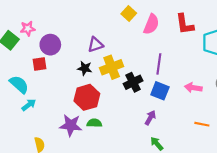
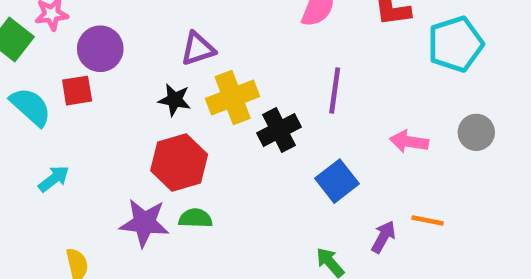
cyan semicircle: (19, 84) -> (31, 107), moved
blue square: (160, 91) -> (337, 181), moved, turned 30
purple arrow: (150, 118) -> (383, 237), moved

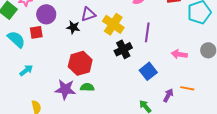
yellow cross: (233, 98) -> (113, 24), moved, turned -35
black star: (175, 100) -> (73, 27), moved

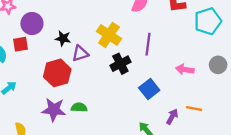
purple triangle: (88, 14) -> (80, 53), moved
red hexagon: (80, 63) -> (57, 73), moved

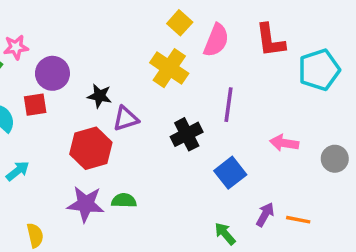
yellow cross: (109, 35) -> (169, 68), moved
gray circle: (218, 65) -> (335, 159), moved
orange line: (194, 109) -> (298, 220), moved

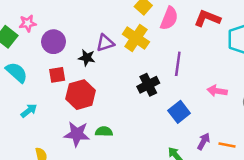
red L-shape: (270, 40) -> (207, 18), turned 120
red square: (35, 105) -> (57, 75), moved
purple triangle: (126, 119) -> (105, 43), moved

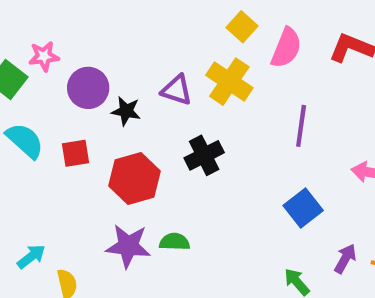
purple triangle: (105, 43) -> (177, 90), turned 36
black star: (87, 58) -> (126, 111), moved
red square: (57, 75) -> (75, 153), moved
black cross: (148, 85) -> (204, 155), moved
cyan arrow: (29, 111) -> (31, 257), moved

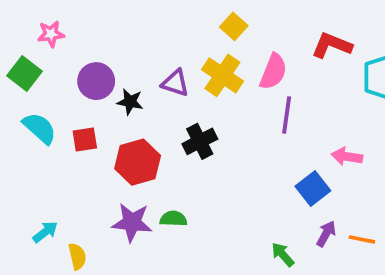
pink semicircle: (286, 48) -> (273, 72), moved
pink star: (44, 56) -> (51, 34), moved
blue square: (303, 208) -> (313, 189), moved

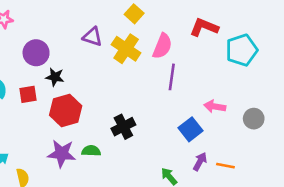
purple triangle: (175, 83) -> (92, 37), moved
black star: (130, 102) -> (55, 77), moved
black cross: (200, 141) -> (123, 127), moved

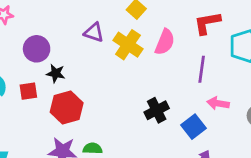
red L-shape: (204, 27) -> (207, 23), turned -32
purple line: (172, 77) -> (202, 69), moved
black cross: (123, 127) -> (157, 110), moved

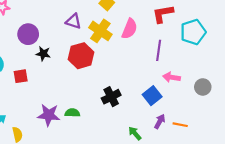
red square: (28, 91) -> (21, 76), moved
red hexagon: (67, 107) -> (81, 56), moved
black cross: (157, 110) -> (111, 97), moved

